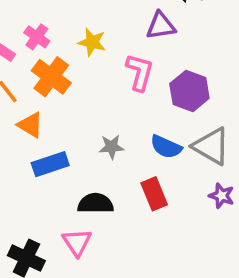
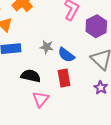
blue semicircle: (166, 147) -> (66, 55), moved
pink triangle: (77, 242) -> (41, 99), moved

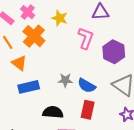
red rectangle: (64, 78) -> (88, 110), turned 30

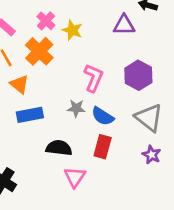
pink cross: (28, 12) -> (46, 21), moved
pink L-shape: (86, 38) -> (93, 78), moved

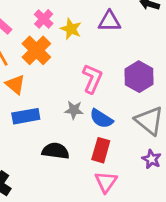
purple triangle: (124, 25) -> (110, 21), moved
pink triangle: (75, 177) -> (106, 182), moved

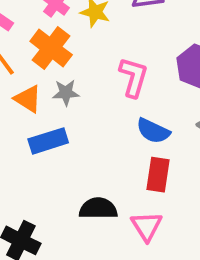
gray star: (74, 110) -> (66, 93), moved
black semicircle: (56, 151) -> (98, 209), moved
pink triangle: (106, 182) -> (147, 226), moved

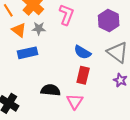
pink L-shape: (133, 77) -> (66, 15), moved

